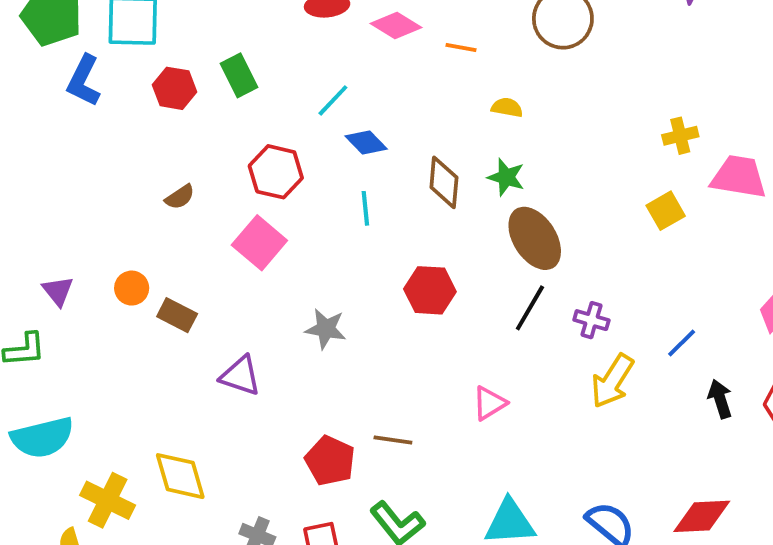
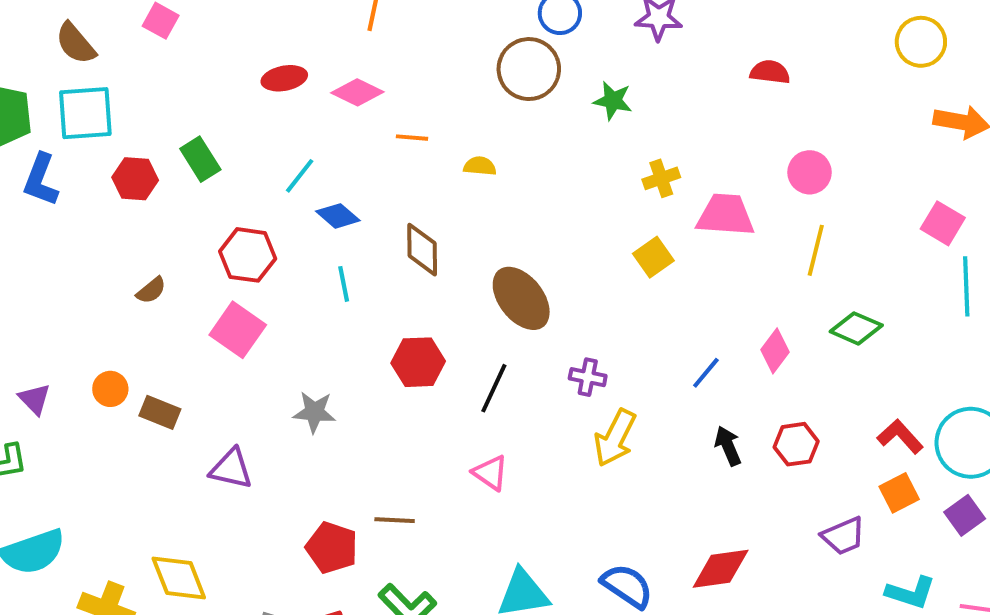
orange line: (461, 47) -> (412, 138), moved
green star: (506, 177) -> (613, 101), moved
black line: (530, 308) -> (494, 388), moved
blue line: (682, 343) -> (706, 373), moved
pink triangle: (489, 403) -> (490, 473), turned -48

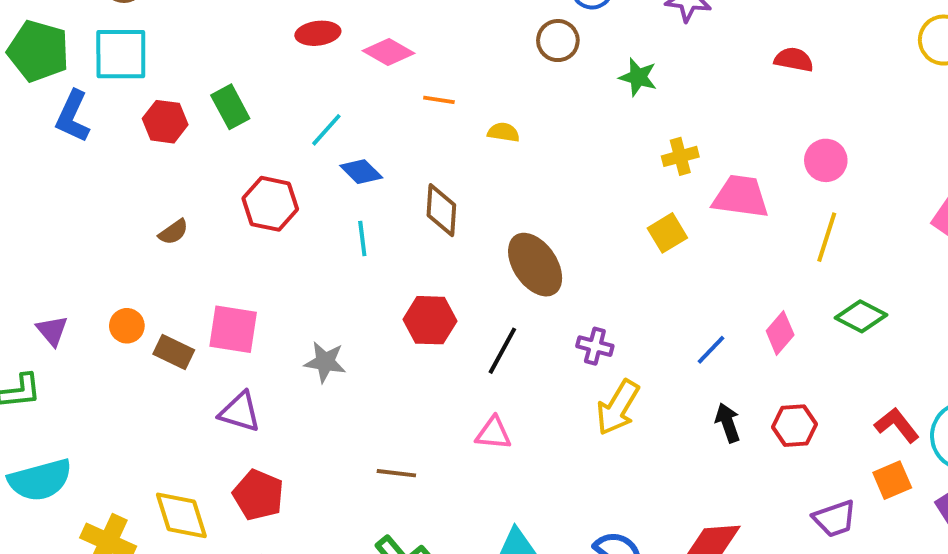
brown circle: (529, 69) -> (558, 41), size x0.7
pink square: (238, 330) -> (233, 329), moved, turned -30
pink triangle: (490, 473) -> (493, 433), turned -33
red pentagon: (332, 548) -> (258, 495), moved

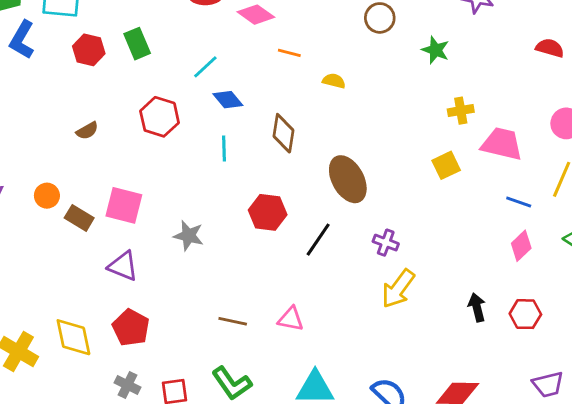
blue line: (711, 350) -> (519, 202), moved, turned 60
pink triangle: (493, 433) -> (291, 319), moved

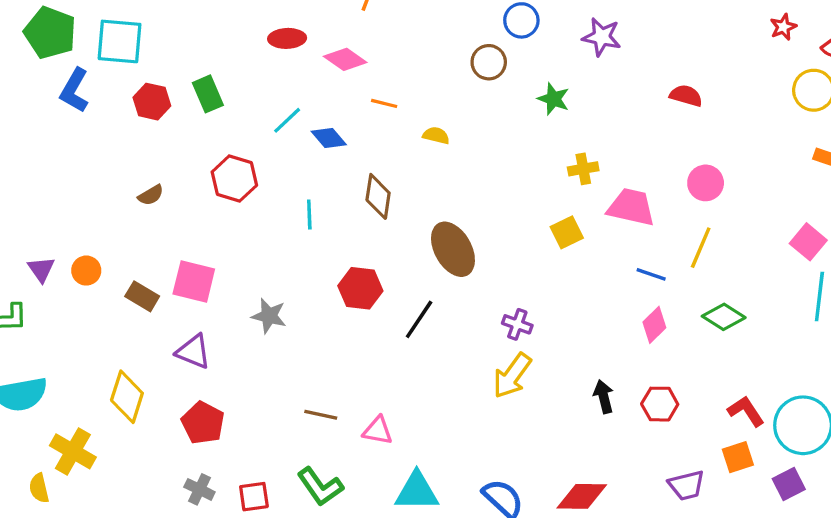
blue diamond: (228, 100) -> (329, 138), moved
orange circle: (47, 196) -> (86, 271), moved
purple cross: (386, 243) -> (517, 324), moved
pink triangle: (291, 319) -> (378, 431), moved
yellow diamond: (73, 337) -> (127, 397), moved, turned 30

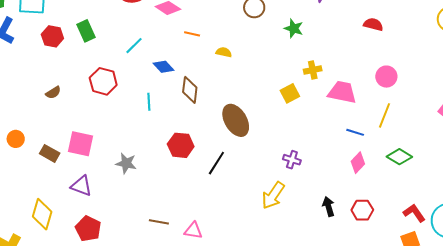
blue diamond: (329, 138) -> (164, 67), moved
yellow square: (567, 232) -> (290, 93), moved
purple cross: (517, 324) -> (292, 160), moved

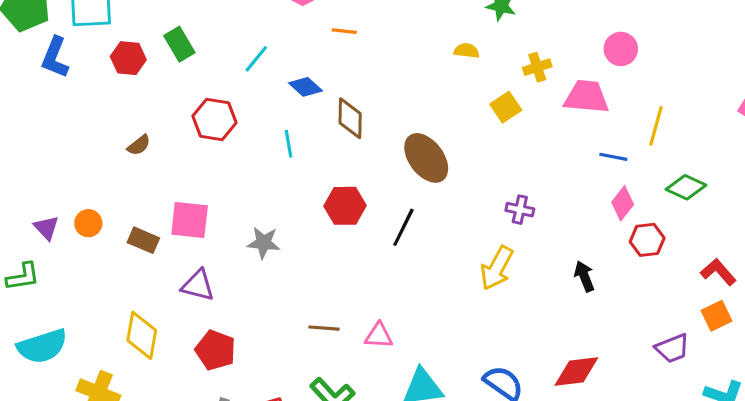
yellow semicircle: (224, 52) -> (467, 51), moved
pink circle: (386, 77) -> (621, 49), moved
red hexagon: (362, 210) -> (647, 240), moved

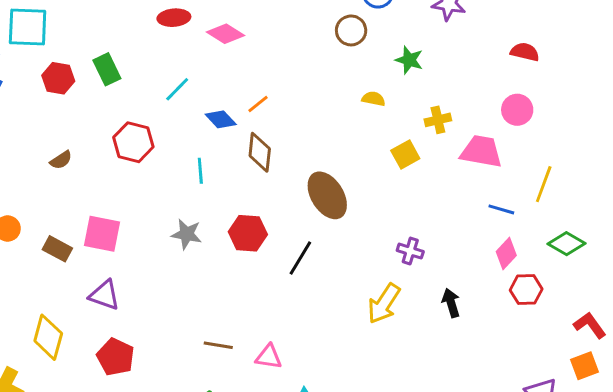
orange line: (344, 31) -> (258, 104), moved, turned -50
gray star: (264, 243) -> (187, 234), moved
black arrow: (584, 276) -> (451, 303), moved

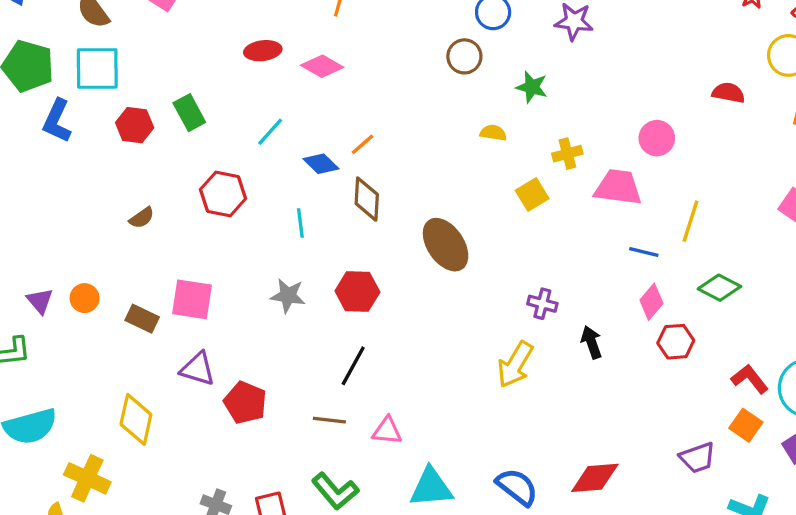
red semicircle: (525, 52) -> (728, 93), moved
black line: (300, 258) -> (353, 366), moved
black arrow: (451, 303) -> (591, 342), moved
red pentagon: (116, 357) -> (245, 403), moved
orange square: (585, 366) -> (746, 425), turned -32

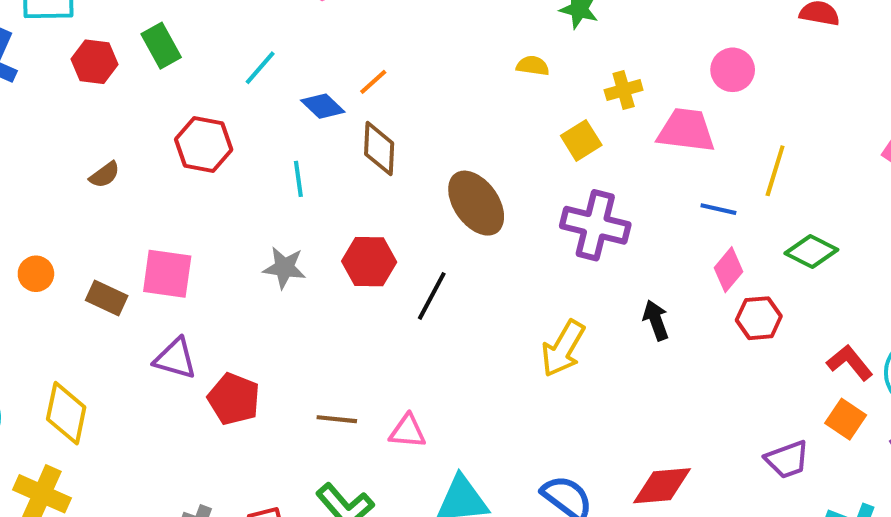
purple cross: (542, 304) -> (595, 225), moved, size x1.8
black line: (353, 366) -> (432, 296), moved
yellow diamond: (136, 419) -> (66, 413), moved

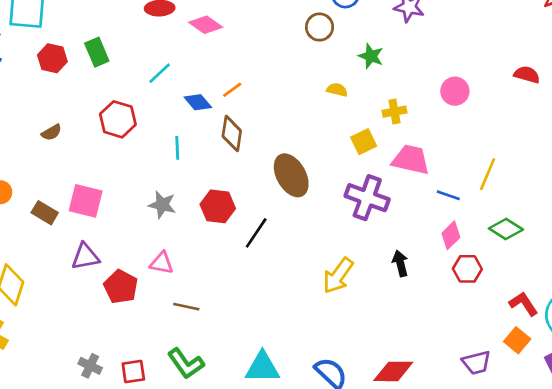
pink circle: (733, 70) -> (455, 91), moved
pink trapezoid: (686, 130) -> (411, 160), moved
purple triangle: (175, 359) -> (85, 257), turned -32
pink triangle: (407, 431) -> (162, 263), moved

